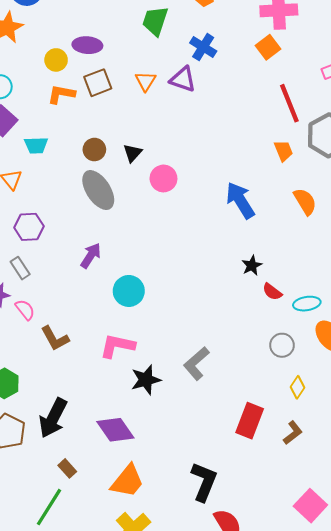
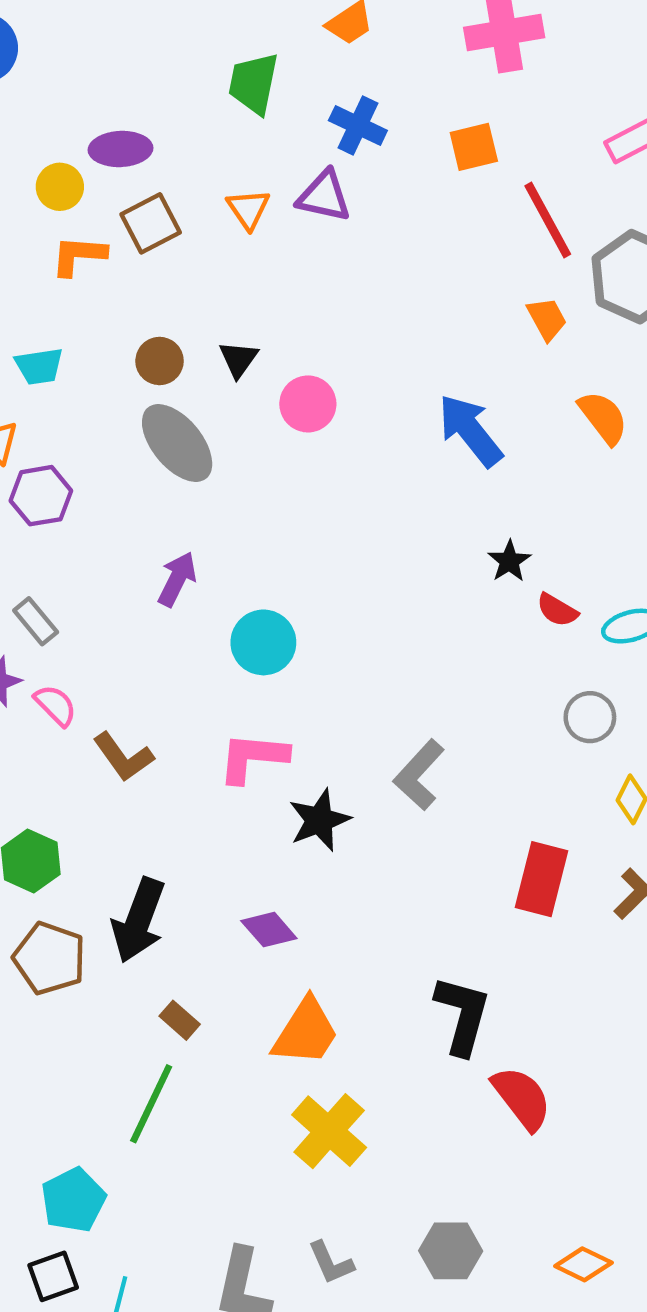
orange square: (268, 47) -> (474, 147), moved, turned 30
purple hexagon: (29, 227) -> (41, 496), moved
purple diamond: (115, 430) -> (269, 930), size x0.7

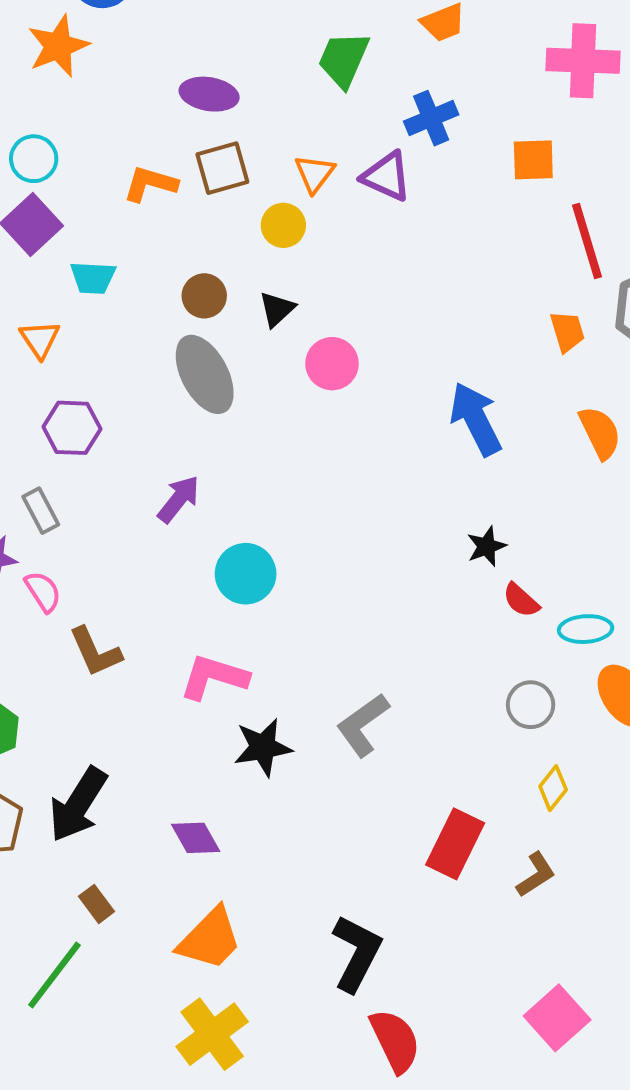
blue cross: (358, 125) -> (431, 118), turned 30
yellow circle: (60, 187) -> (283, 225), moved
purple hexagon: (41, 496) -> (72, 428), moved

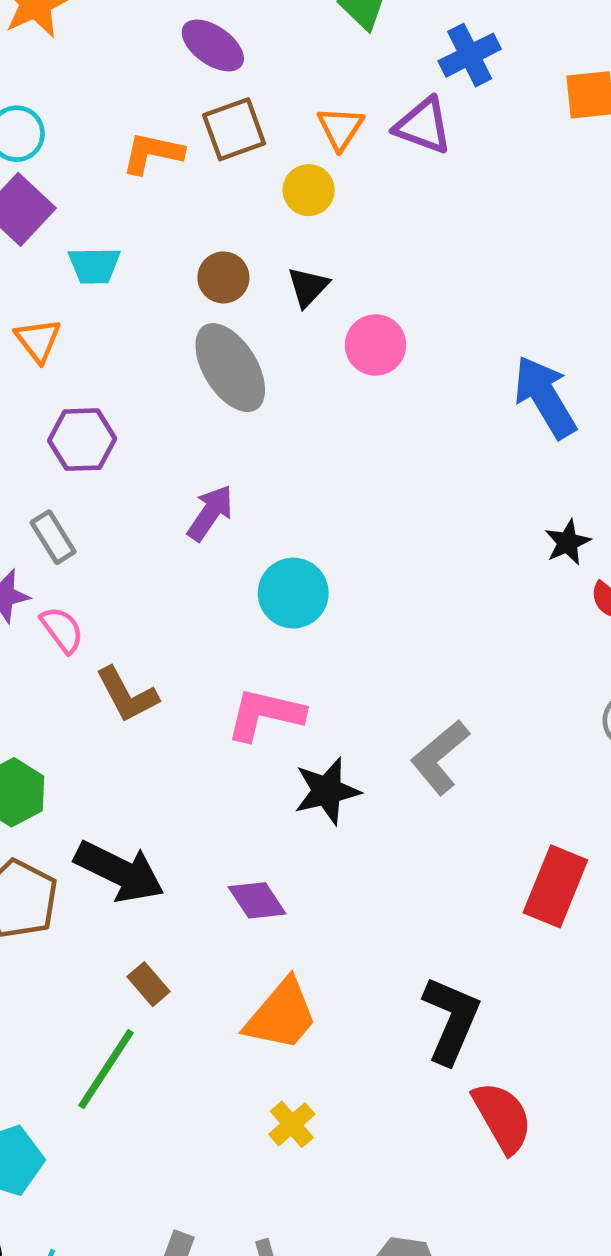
purple ellipse: (209, 94) -> (213, 45), turned 30
black arrow: (78, 804) -> (119, 871), turned -92
yellow cross: (212, 1034) -> (292, 1124), size x0.6

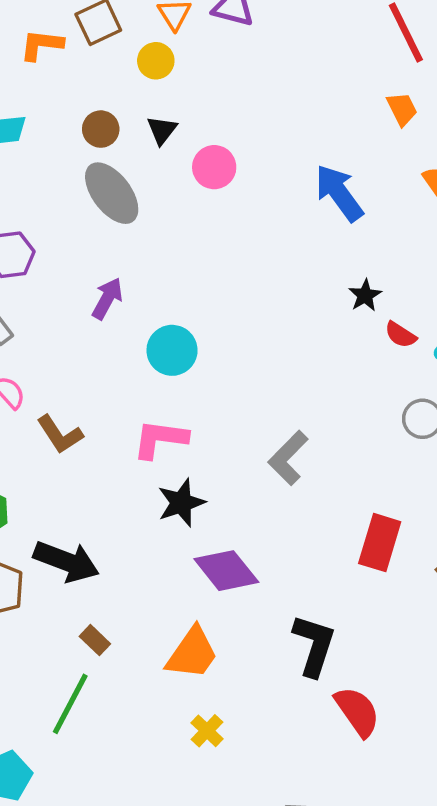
black star: (327, 791) -> (181, 503), moved
purple diamond: (257, 900) -> (226, 571), moved, size x1.5

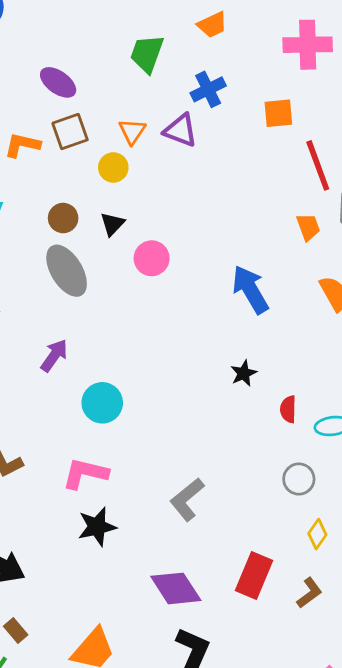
black star: (365, 295) -> (244, 373), moved
red semicircle: (401, 335) -> (288, 409), turned 52
purple diamond: (226, 571) -> (176, 588), moved

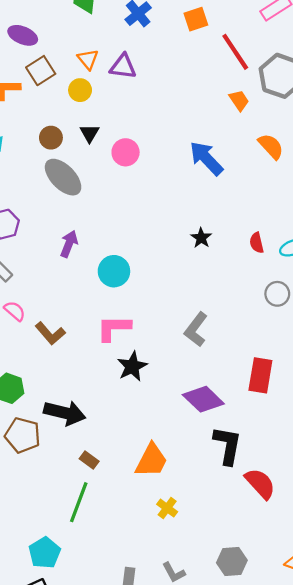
purple triangle: (181, 130) -> (123, 66), moved
black star: (244, 373) -> (201, 238), moved

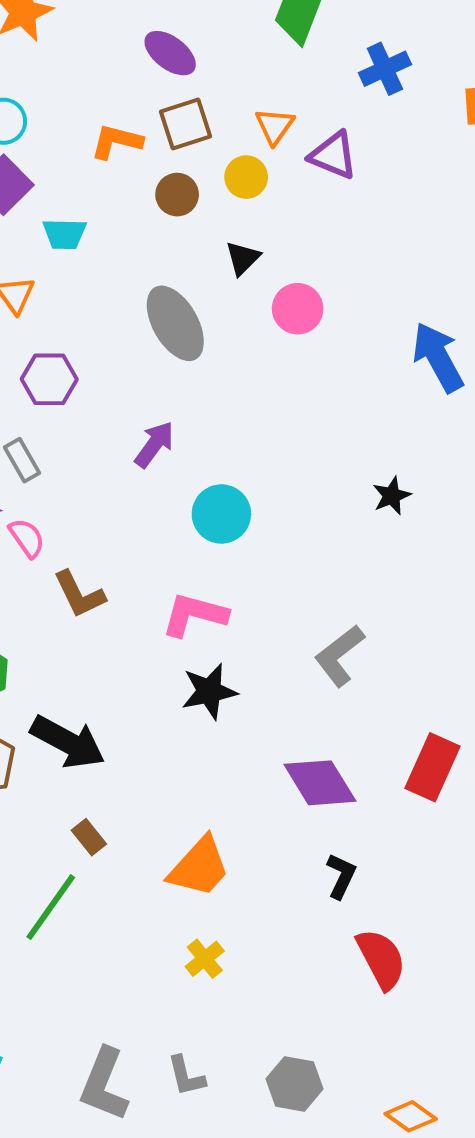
brown circle: (51, 138) -> (177, 195), moved
black L-shape: (228, 445) -> (341, 876), size x0.6

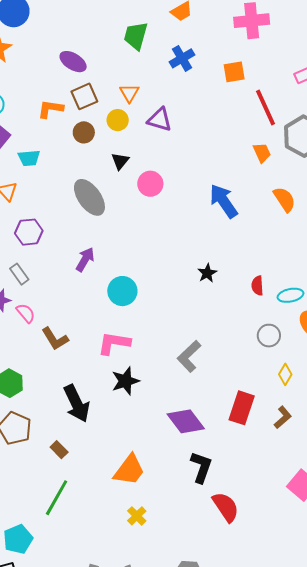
purple triangle: (333, 155) -> (160, 120), moved
black arrow: (68, 742) -> (77, 404), moved, turned 42
brown rectangle: (89, 837) -> (59, 450), moved
black L-shape: (341, 876) -> (201, 467), size x1.4

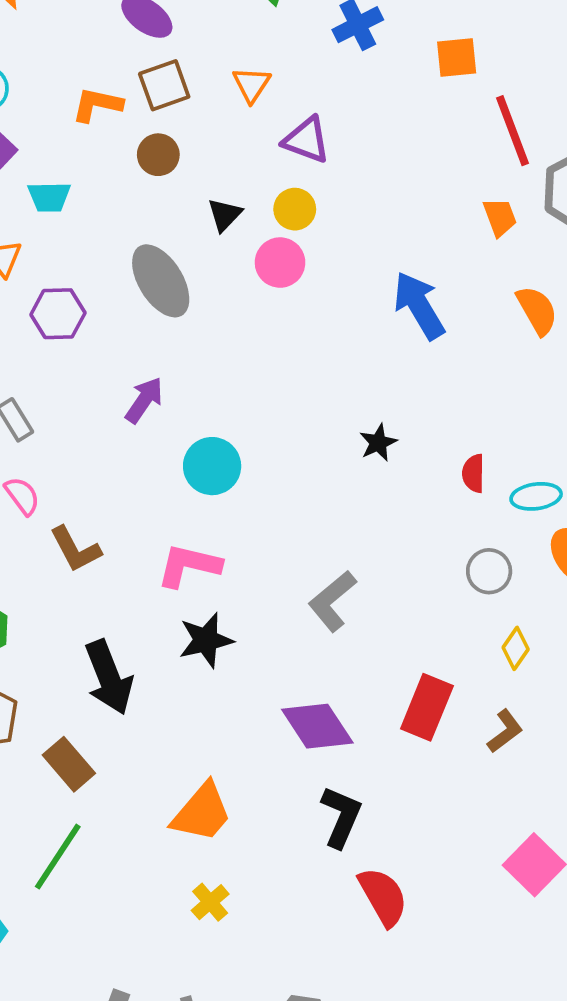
yellow circle: (118, 120) -> (295, 209), moved
purple hexagon: (29, 232) -> (58, 314), moved
brown rectangle: (59, 450) -> (69, 764), size x1.5

